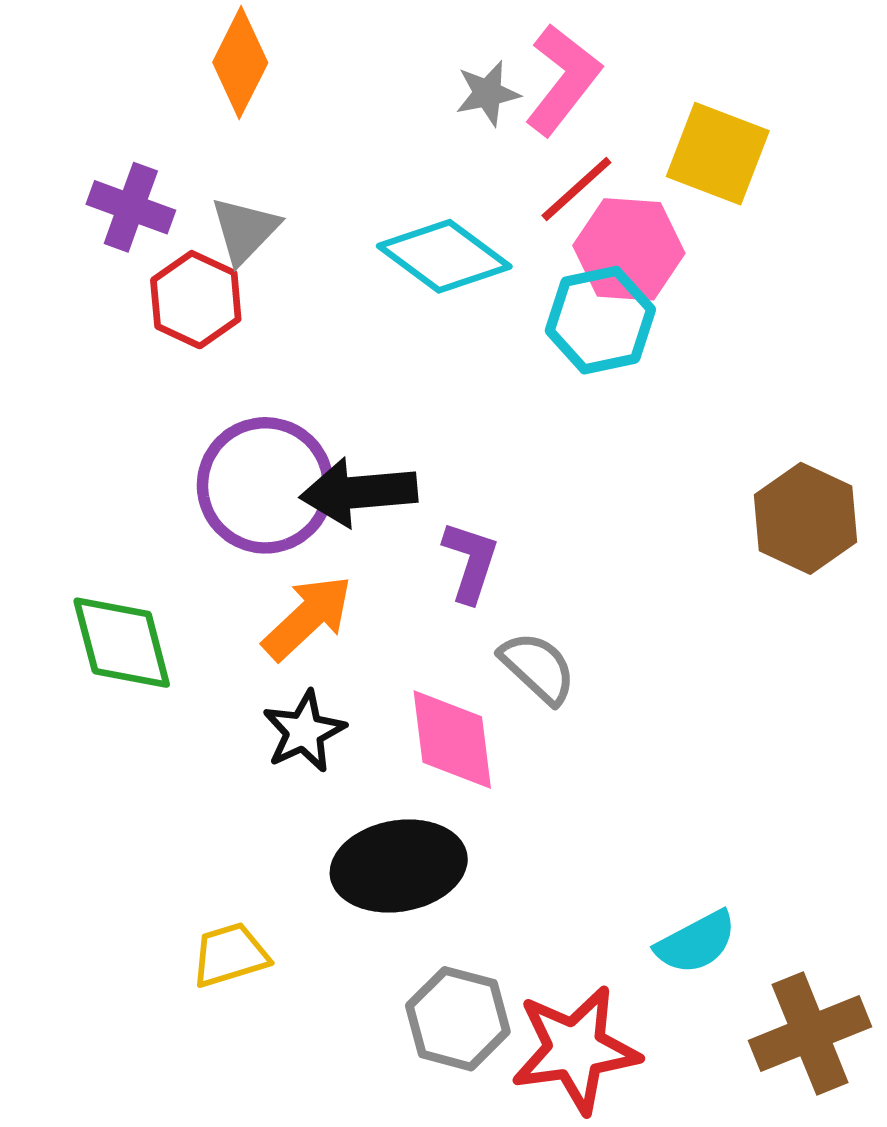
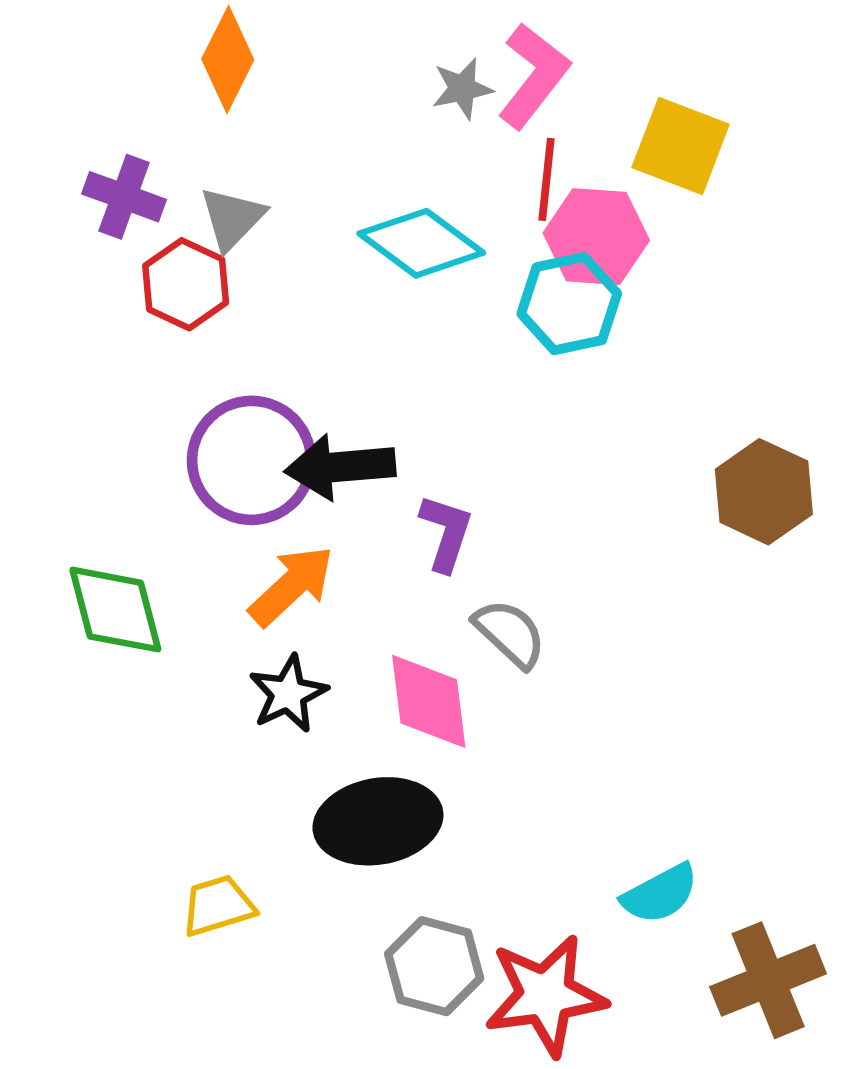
red line: (576, 189) -> (547, 179), turned -42

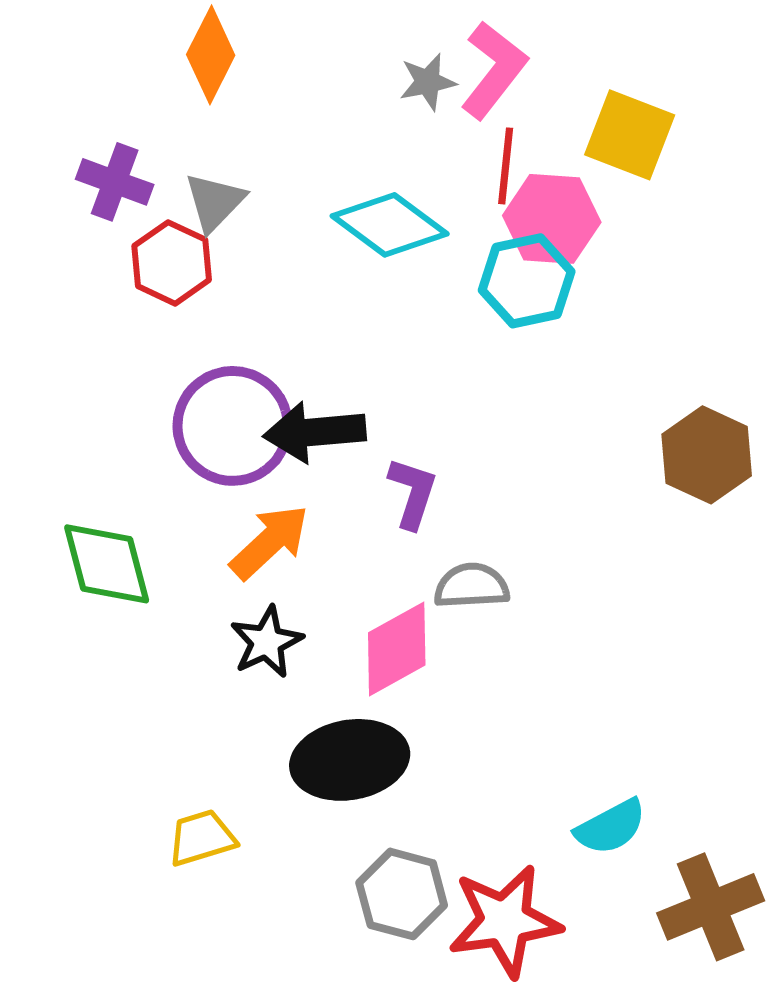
gray semicircle: (510, 633) -> (472, 586), turned -46
pink diamond: (429, 701) -> (397, 649), turned 68

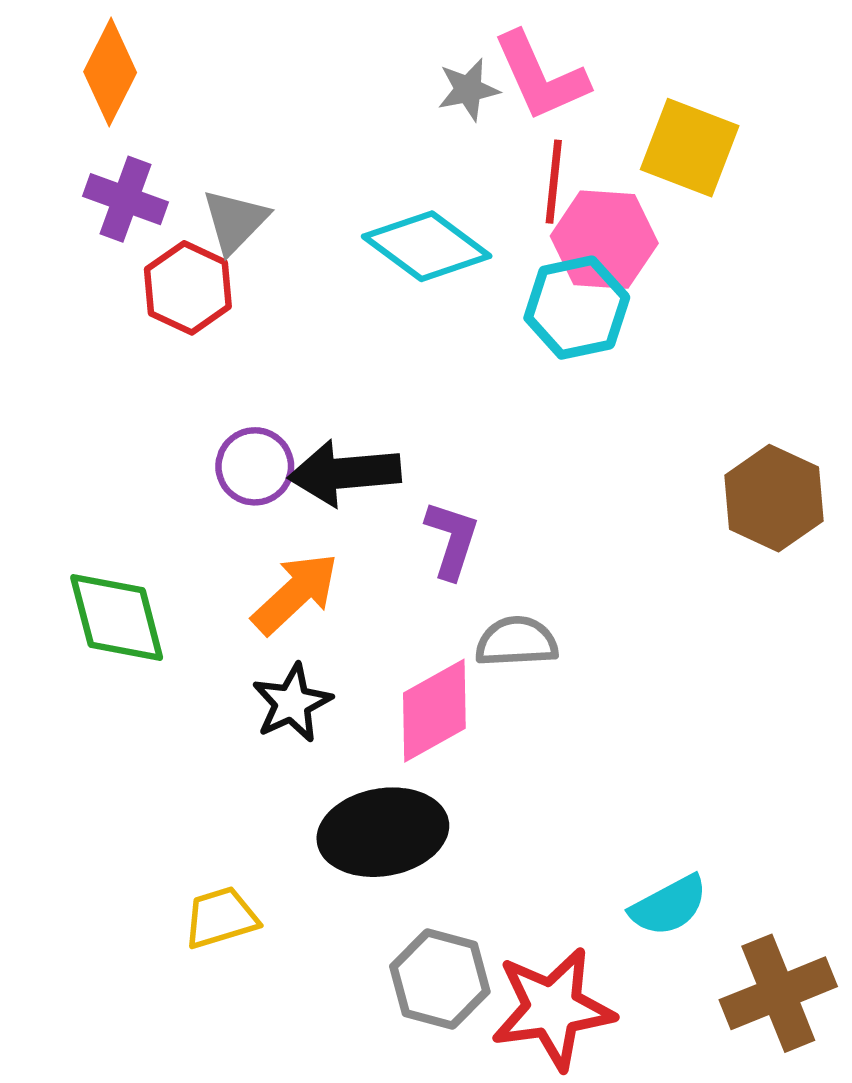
orange diamond: (211, 55) -> (110, 72), moved
pink L-shape: (494, 70) -> (541, 76), turned 118
purple circle: (233, 426) -> (255, 466), size x0.6

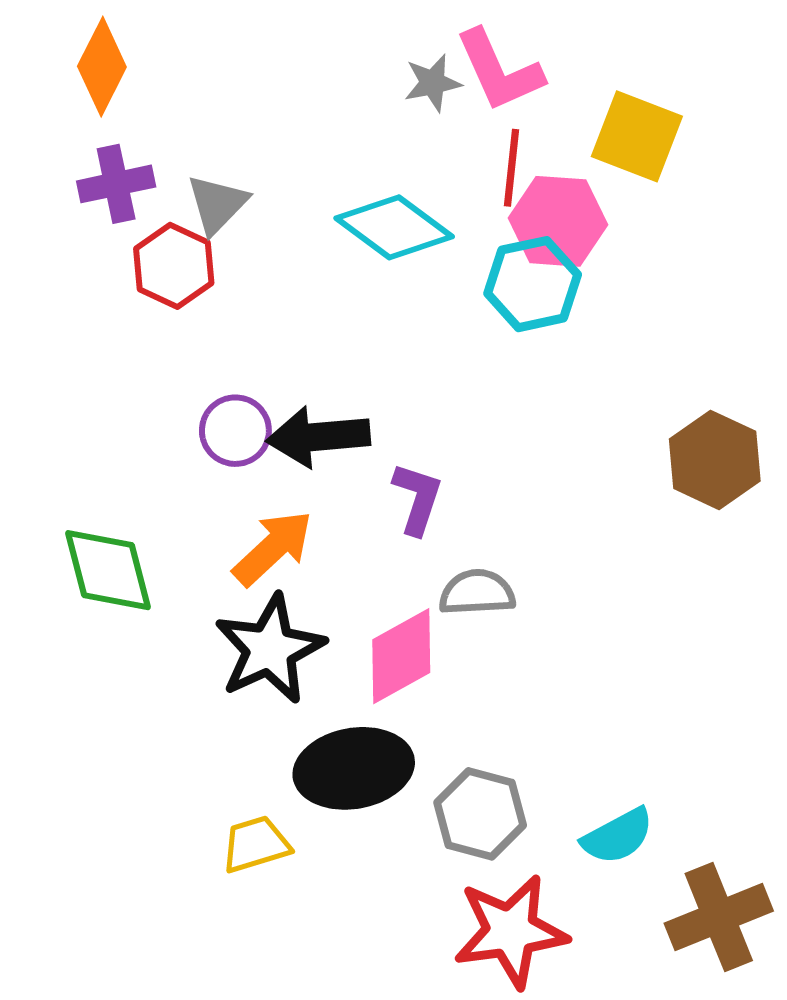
purple cross: (126, 199) -> (116, 184), turned -32
black star: (292, 703) -> (270, 649), size x1.5
yellow trapezoid: (221, 918) -> (256, 844), moved
gray hexagon: (440, 979) -> (480, 814), moved

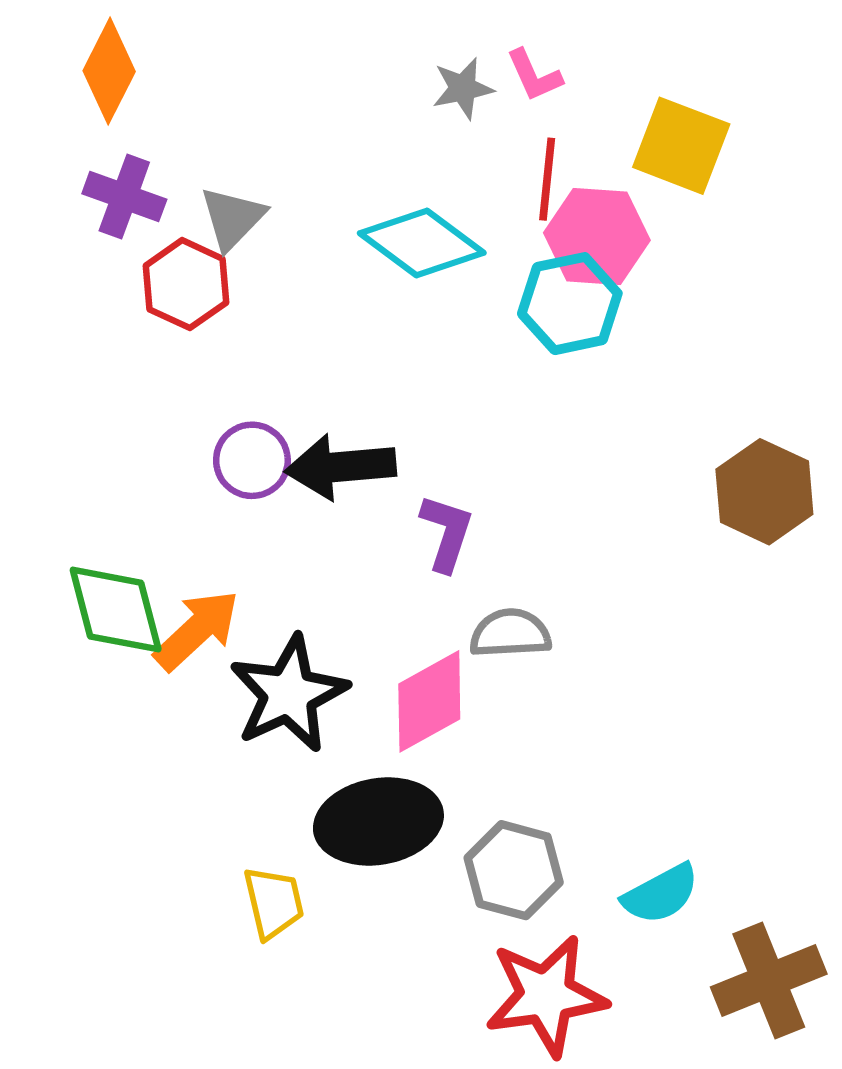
pink L-shape: (499, 71) -> (534, 75), size x0.6
purple cross: (116, 184) -> (124, 196), turned 32
orange arrow: (273, 548) -> (197, 630), moved
yellow trapezoid: (256, 844) -> (274, 903), turned 94

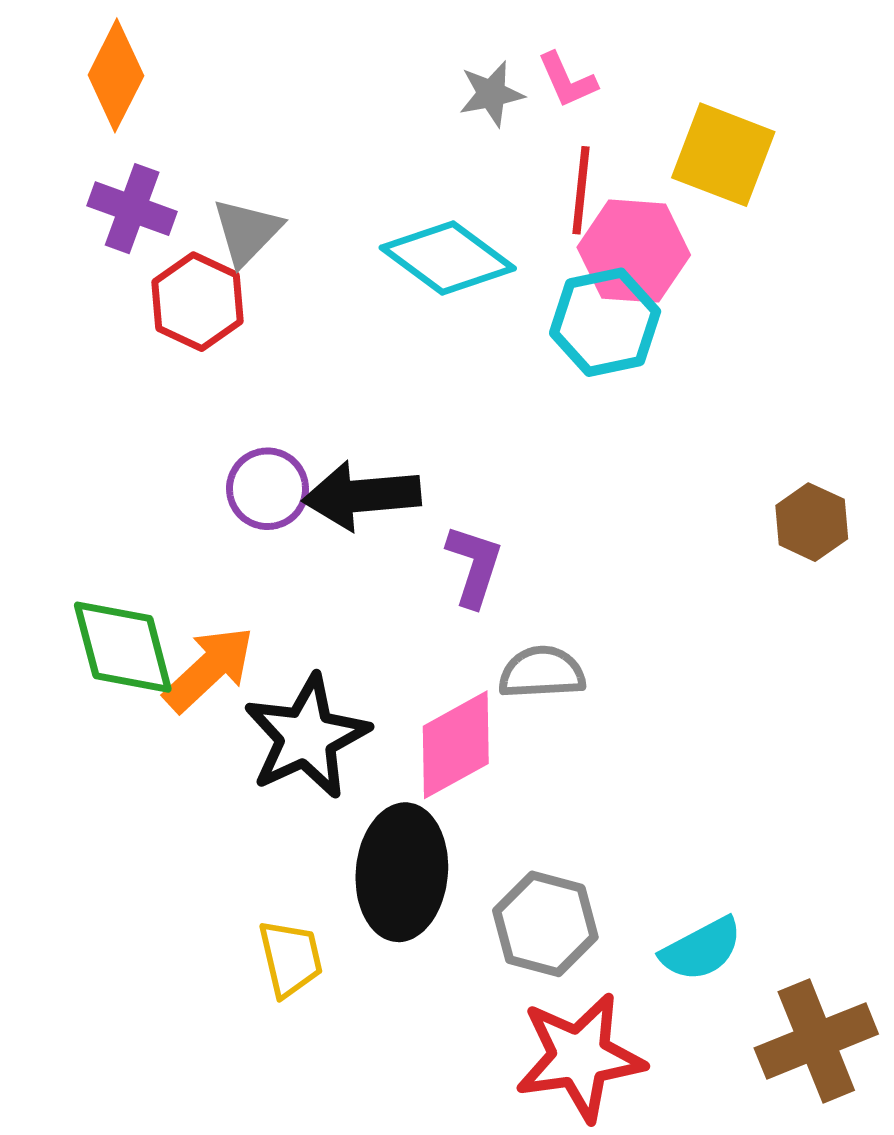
brown hexagon: (764, 492) -> (812, 522), size x0.7
black ellipse: (378, 821) -> (402, 872), turned -75

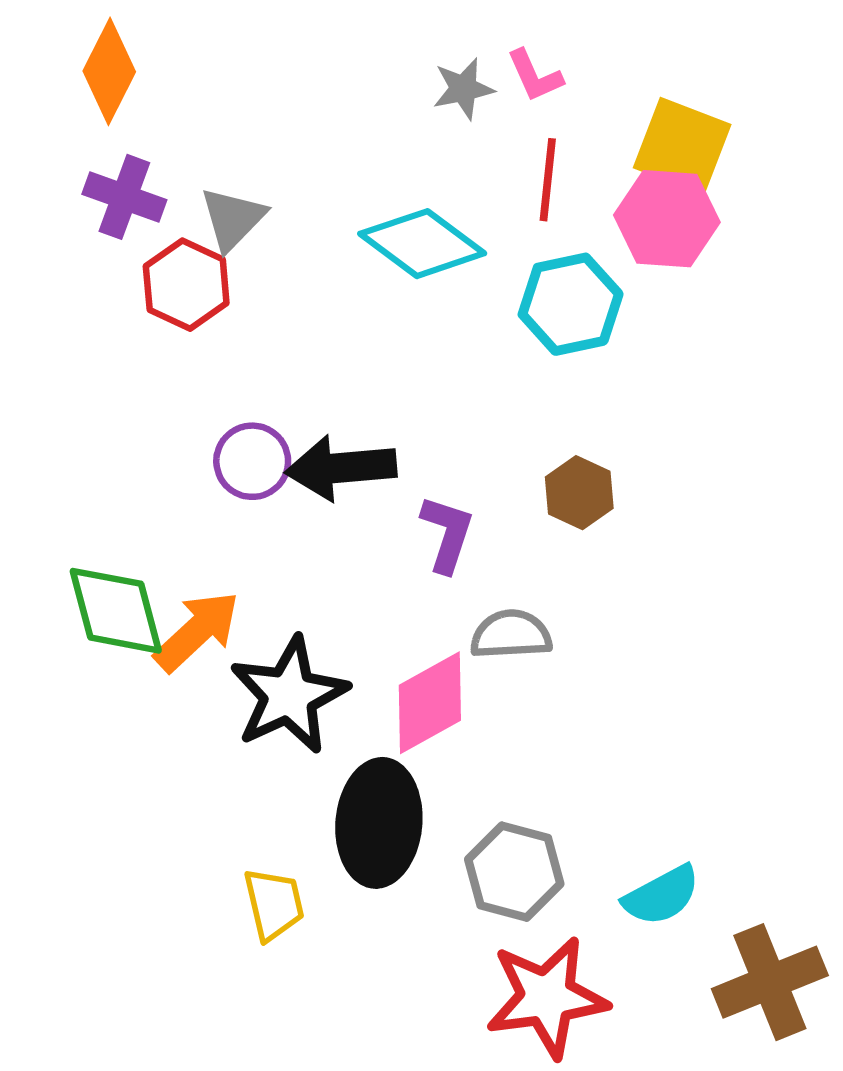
pink hexagon: (634, 251) -> (667, 219), moved
brown hexagon: (812, 522) -> (579, 493), moved

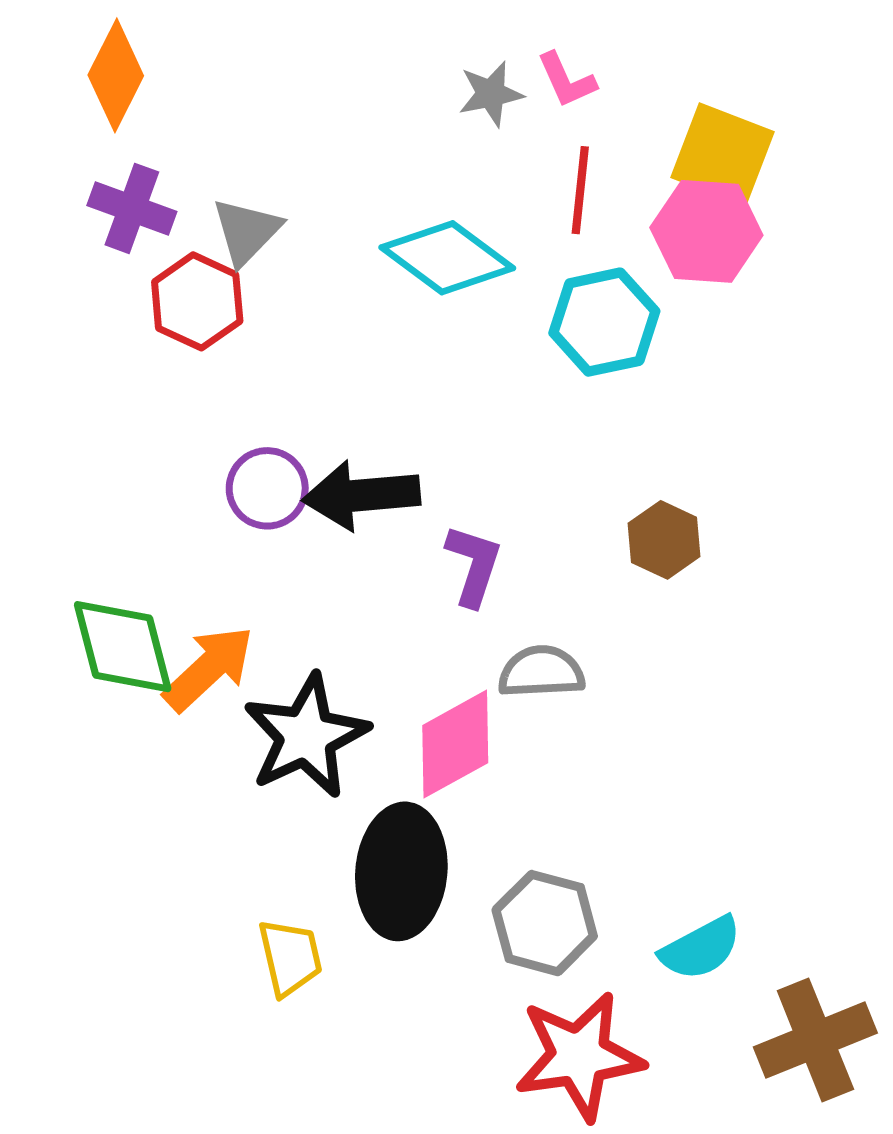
brown hexagon: (579, 493) -> (664, 540), moved

